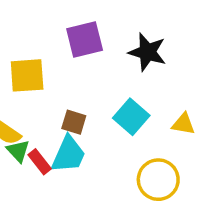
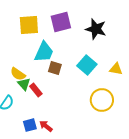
yellow square: (27, 75) -> (29, 25), moved
cyan trapezoid: (68, 154) -> (44, 52), moved

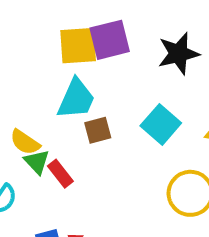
yellow square: (29, 25) -> (78, 46), moved
black star: (96, 29) -> (179, 54), turned -30
brown square: (55, 68) -> (98, 130), turned -32

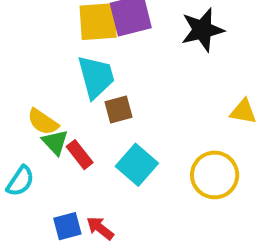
cyan trapezoid: (76, 99) -> (96, 77), turned -39
cyan square: (161, 124) -> (137, 165), moved

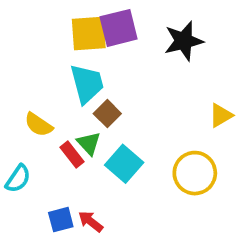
brown square: (119, 110) -> (107, 114), turned -30
yellow triangle: (243, 112) -> (221, 115), turned -40
green triangle: (55, 142) -> (89, 143), moved

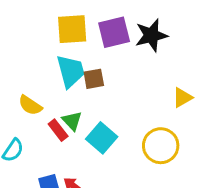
purple square: (119, 28) -> (114, 32), moved
brown square: (107, 114) -> (94, 79), moved, turned 35

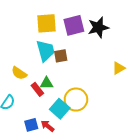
green triangle: (72, 121) -> (47, 83), turned -48
cyan square: (102, 138) -> (60, 109), moved
yellow circle: (161, 146) -> (76, 100), moved

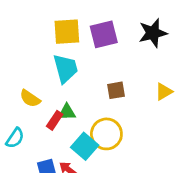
black star: (98, 27) -> (153, 33), moved
brown square: (61, 56) -> (116, 90), moved
red rectangle: (37, 89) -> (55, 120), turned 72

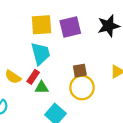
red rectangle: (55, 120) -> (33, 77), moved
yellow circle: (106, 134) -> (82, 88), moved

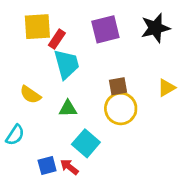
yellow square: (42, 25) -> (37, 27), moved
red rectangle: (33, 77) -> (57, 39), moved

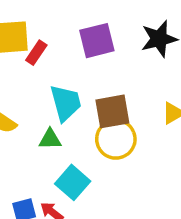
cyan trapezoid: (67, 64) -> (66, 103), moved
brown square: (118, 86) -> (112, 111), size x1.5

